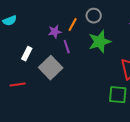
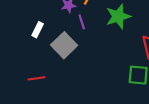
red line: (18, 85) -> (36, 78), moved

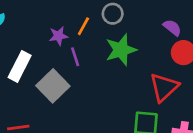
white rectangle: (38, 30) -> (20, 66), size x1.5

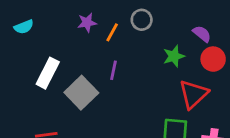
purple star: (58, 36) -> (87, 23), moved
green star: (121, 50) -> (174, 56), moved, size x0.7
purple line: (75, 57) -> (114, 70), moved, turned 30

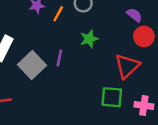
green star: (174, 56) -> (89, 39), moved
purple line: (114, 70) -> (59, 58), moved

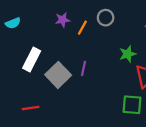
green star: (89, 39) -> (128, 54), moved

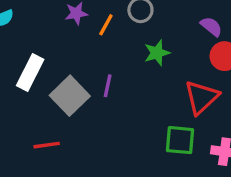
green star: (128, 54) -> (157, 53), moved
red line: (31, 108) -> (47, 145), moved

